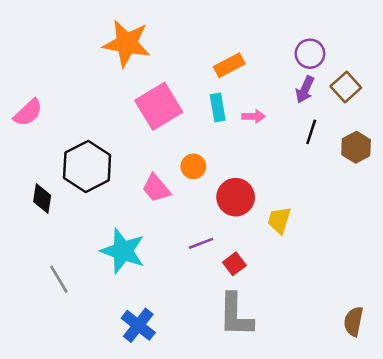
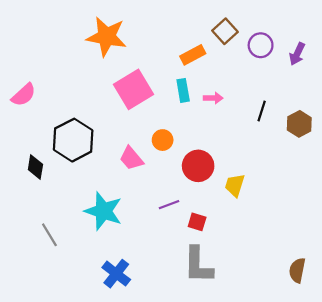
brown square: (346, 87) -> (225, 31), moved
purple arrow: (305, 90) -> (297, 54), moved
red square: (234, 264) -> (197, 222), turned -36

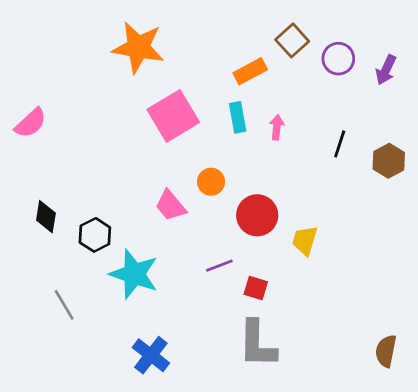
pink arrow: (213, 98) -> (277, 127), turned -84
black hexagon: (73, 140) -> (95, 235), moved, size x0.6

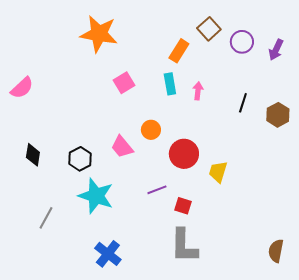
orange rectangle: (250, 71) -> (179, 51), turned -30
pink square: (173, 116) -> (124, 83), size x0.6
black hexagon: (95, 235) -> (80, 159), moved
gray line: (64, 305) -> (46, 218), turned 60

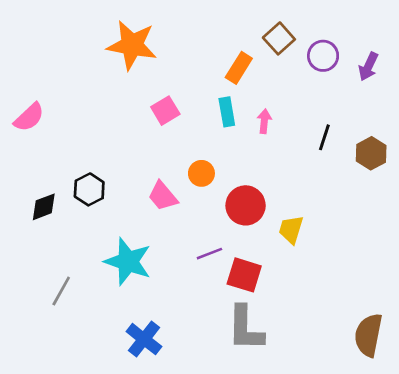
black diamond: (33, 155) -> (44, 207), turned 60
black hexagon: (80, 159) -> (89, 189), moved
red square: (183, 206) -> (244, 275), size x1.5
brown semicircle: (276, 251) -> (368, 335), size x1.4

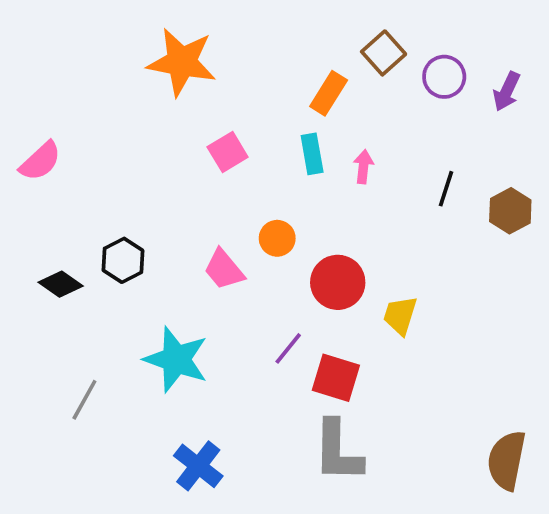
black diamond: (44, 207) -> (61, 284), turned 56
purple line: (209, 254) -> (288, 348), turned -30

